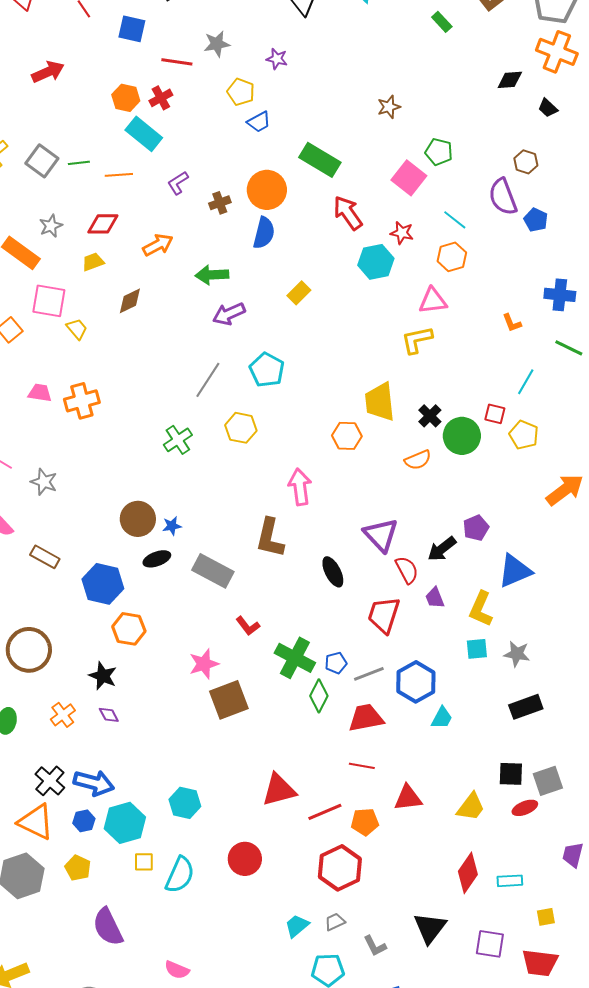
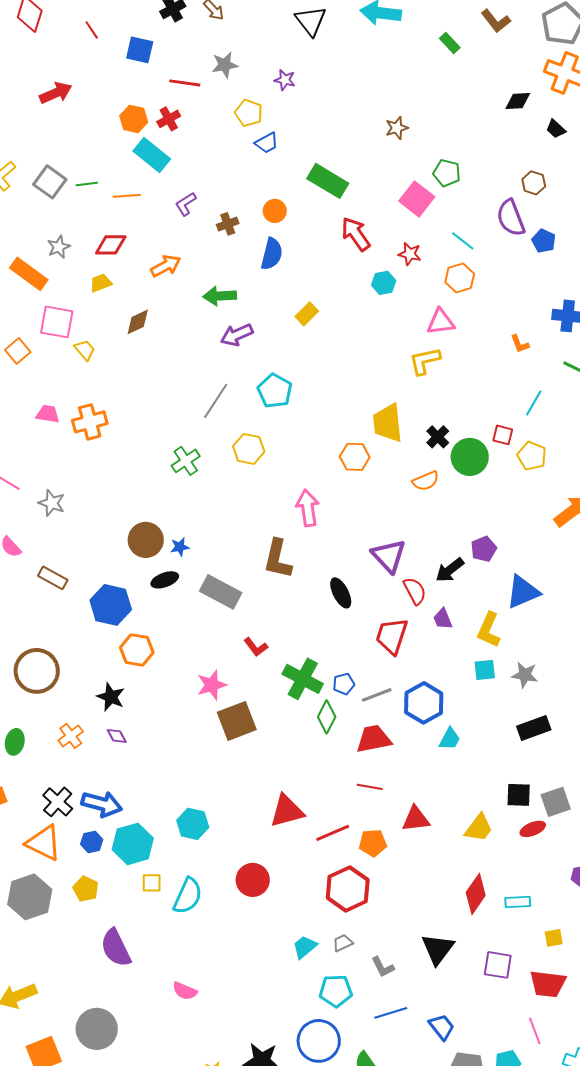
orange circle: (267, 190) -> (275, 211), size x0.6
cyan hexagon: (376, 262) -> (384, 283), size x0.7

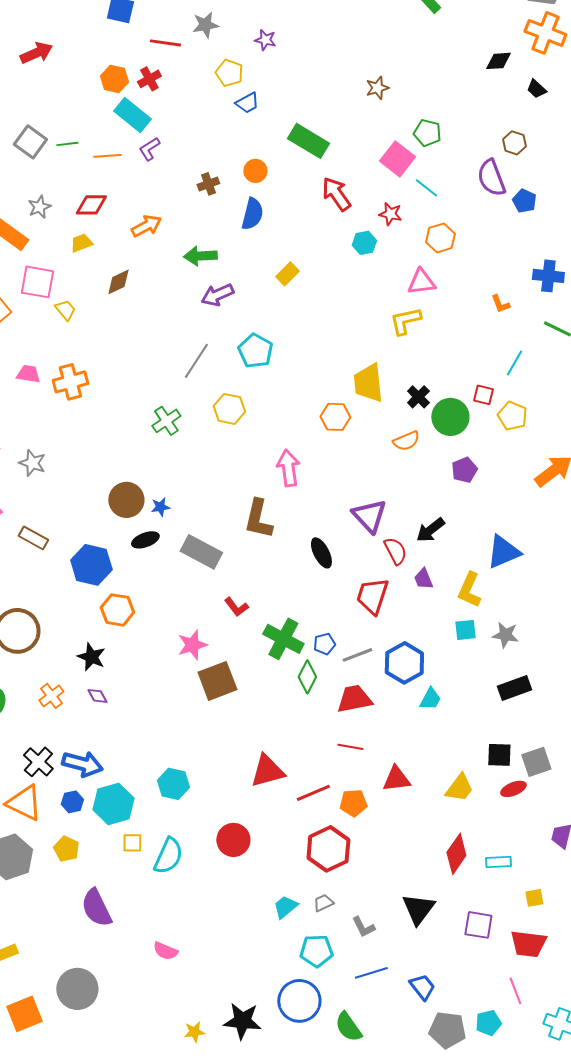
purple L-shape: (186, 204) -> (149, 149), moved
cyan line: (463, 241) -> (426, 188), moved
purple pentagon: (484, 549) -> (464, 470), moved

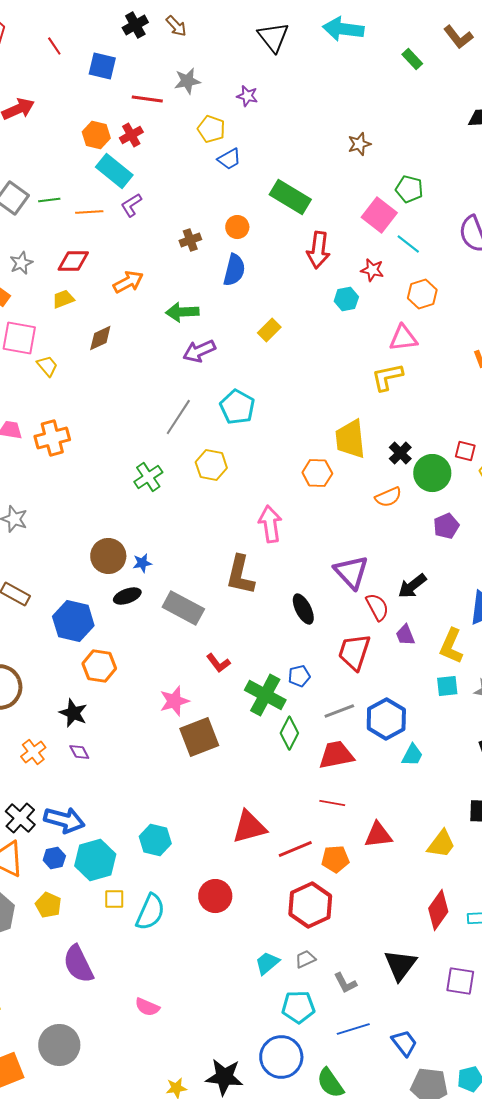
red arrow: (336, 194) -> (318, 250), turned -138
blue pentagon: (324, 644) -> (299, 676), moved

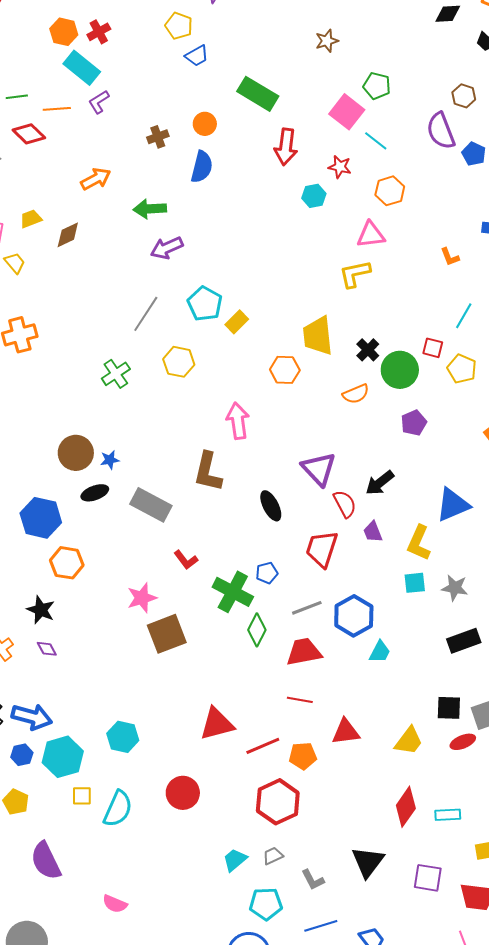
red diamond: (73, 261) -> (29, 134), moved, turned 44
yellow trapezoid: (63, 299) -> (31, 219), moved
yellow rectangle: (269, 330) -> (237, 322), moved

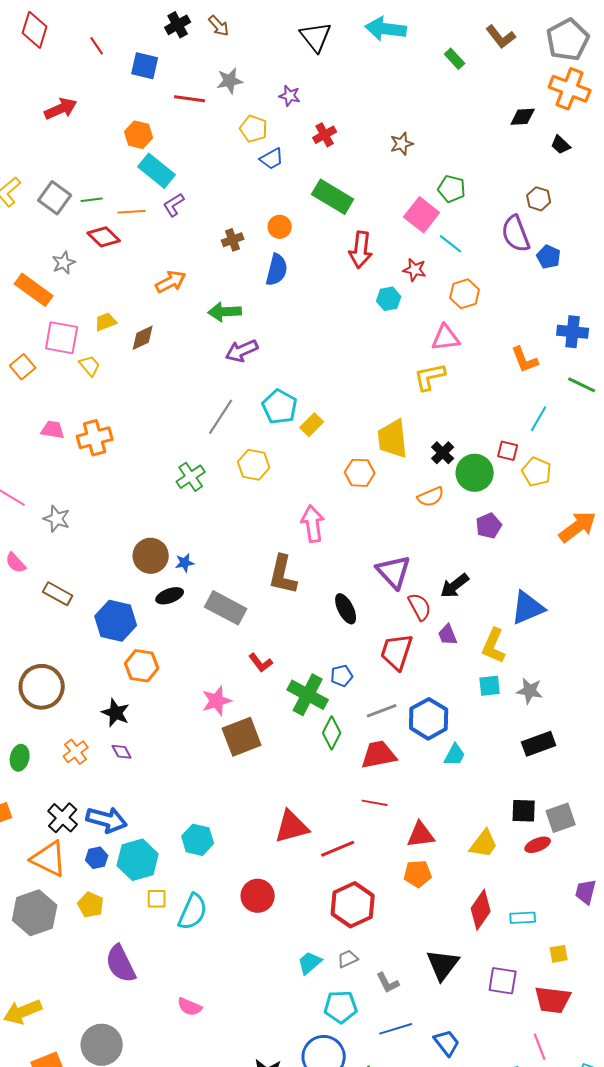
red cross: (99, 32) -> (325, 135), moved
orange L-shape: (450, 257) -> (525, 360), size x1.4
orange pentagon: (303, 756) -> (418, 874), moved

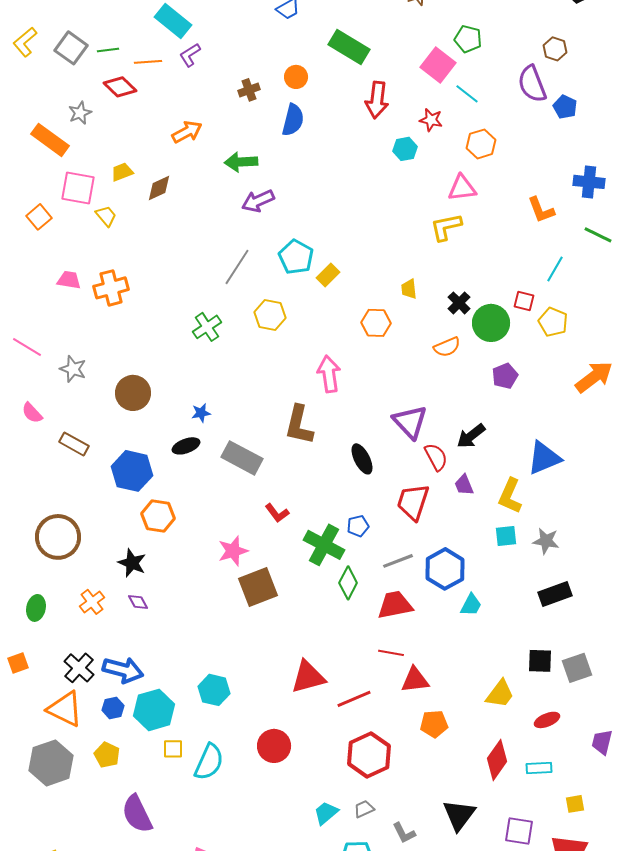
yellow trapezoid: (393, 439) -> (409, 289), size x0.5
brown circle: (151, 556) -> (133, 393), moved
red triangle: (421, 835) -> (415, 680), moved
red ellipse: (538, 845) -> (547, 720), moved

